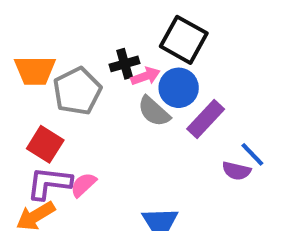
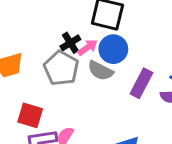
gray pentagon: (77, 91) -> (61, 68), moved
purple rectangle: (206, 119) -> (141, 83), moved

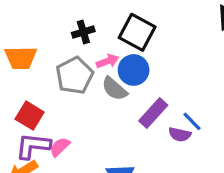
black cross: (70, 43) -> (83, 32), moved

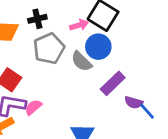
black cross: (83, 32) -> (37, 19), moved
pink arrow: (107, 61) -> (79, 25), moved
blue line: (192, 121) -> (147, 111), moved

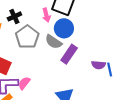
pink arrow: (79, 25) -> (46, 15), turned 104
purple rectangle: (113, 83) -> (69, 54), moved
blue line: (147, 111) -> (110, 69), turned 40

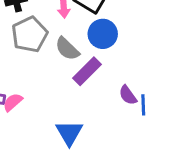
blue circle: (64, 28) -> (103, 34), moved
purple semicircle: (99, 65) -> (128, 95), turned 40

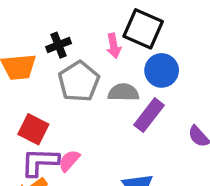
gray semicircle: (67, 49) -> (123, 92), turned 144

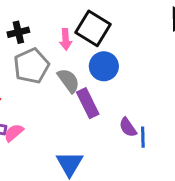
gray semicircle: (123, 92) -> (68, 81), turned 45
purple rectangle: (149, 115) -> (88, 103), turned -72

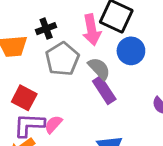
pink arrow: (66, 39) -> (92, 30), size x1.5
purple rectangle: (88, 103) -> (104, 90), moved

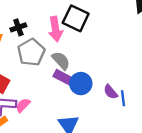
blue circle: (131, 51) -> (81, 84), moved
purple rectangle: (104, 90) -> (65, 78), turned -30

